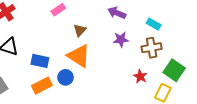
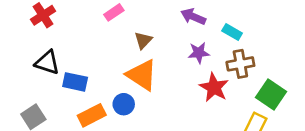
cyan rectangle: (154, 24) -> (232, 32), moved
blue rectangle: (40, 61) -> (75, 82), moved
red star: (140, 76) -> (214, 88), moved, size x1.5

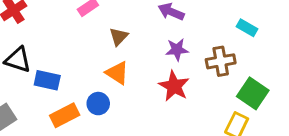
cyan rectangle: (232, 32) -> (247, 28), moved
orange triangle: (142, 75) -> (117, 73), size x0.7
red star: (214, 88) -> (174, 86), moved

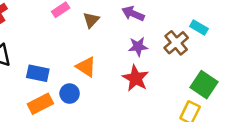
brown triangle: (119, 36) -> (91, 20), moved
brown cross: (221, 61) -> (176, 43), moved, turned -30
blue rectangle: (47, 80) -> (38, 73), moved

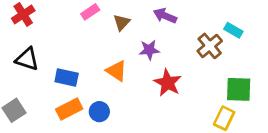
purple star: (138, 47) -> (149, 50), moved
green square: (204, 85) -> (239, 89), turned -32
blue circle: (70, 94) -> (99, 112), moved

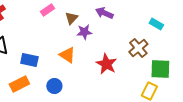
brown cross: (210, 46) -> (138, 48), moved
purple star: (149, 50) -> (84, 32), moved
orange rectangle: (69, 109) -> (19, 84), moved

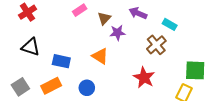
cyan rectangle: (156, 24) -> (170, 24), moved
brown cross: (138, 48) -> (156, 45), moved
red star: (106, 64) -> (144, 78), moved

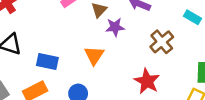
cyan rectangle: (170, 24) -> (192, 17), moved
orange triangle: (100, 56) -> (94, 55), turned 30

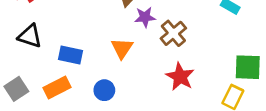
brown cross: (162, 42) -> (173, 33), moved

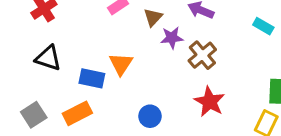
orange triangle: (122, 48) -> (121, 64), moved
blue circle: (104, 90) -> (150, 116), moved

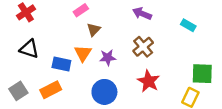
brown triangle: (153, 17) -> (94, 30), moved
purple star: (172, 38) -> (108, 58), moved
blue circle: (150, 116) -> (104, 92), size x1.5

